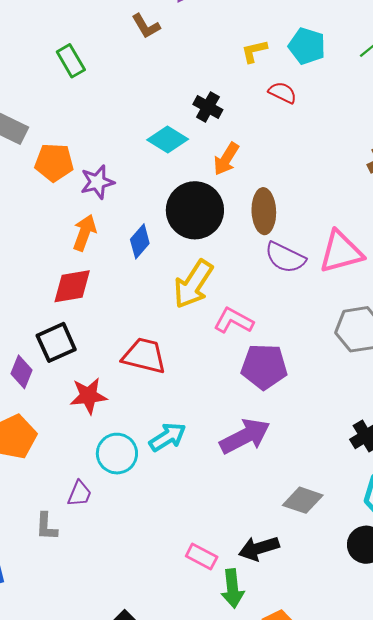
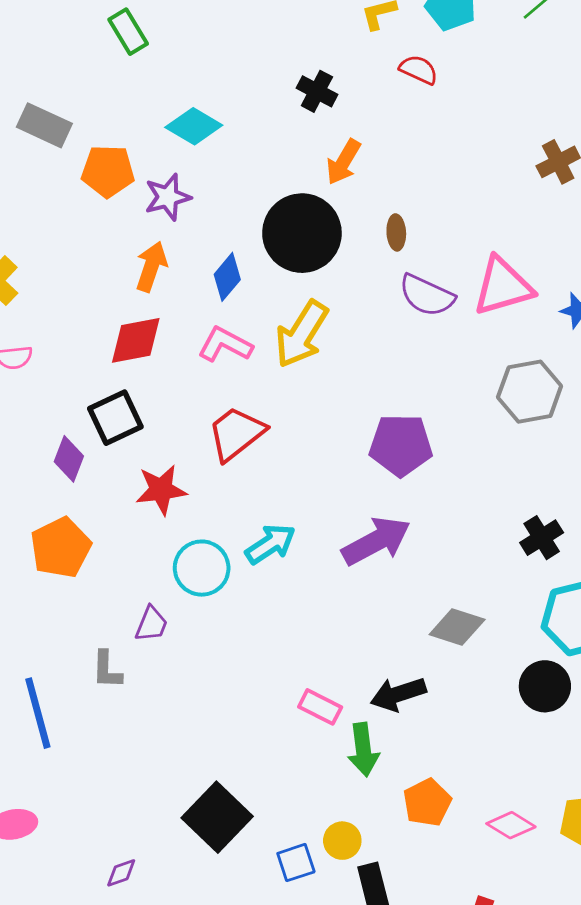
cyan diamond: (168, 140) -> (194, 126), moved
brown ellipse: (264, 211) -> (396, 232), size x0.6
pink L-shape: (234, 321) -> (225, 344), moved
red trapezoid: (144, 356) -> (236, 433), turned -51

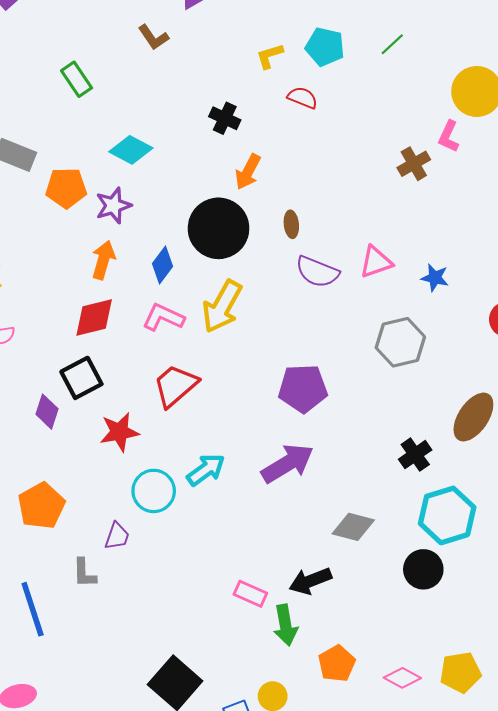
pink triangle: (503, 286) -> (376, 262), size x0.7
orange pentagon: (61, 548) -> (41, 506), moved

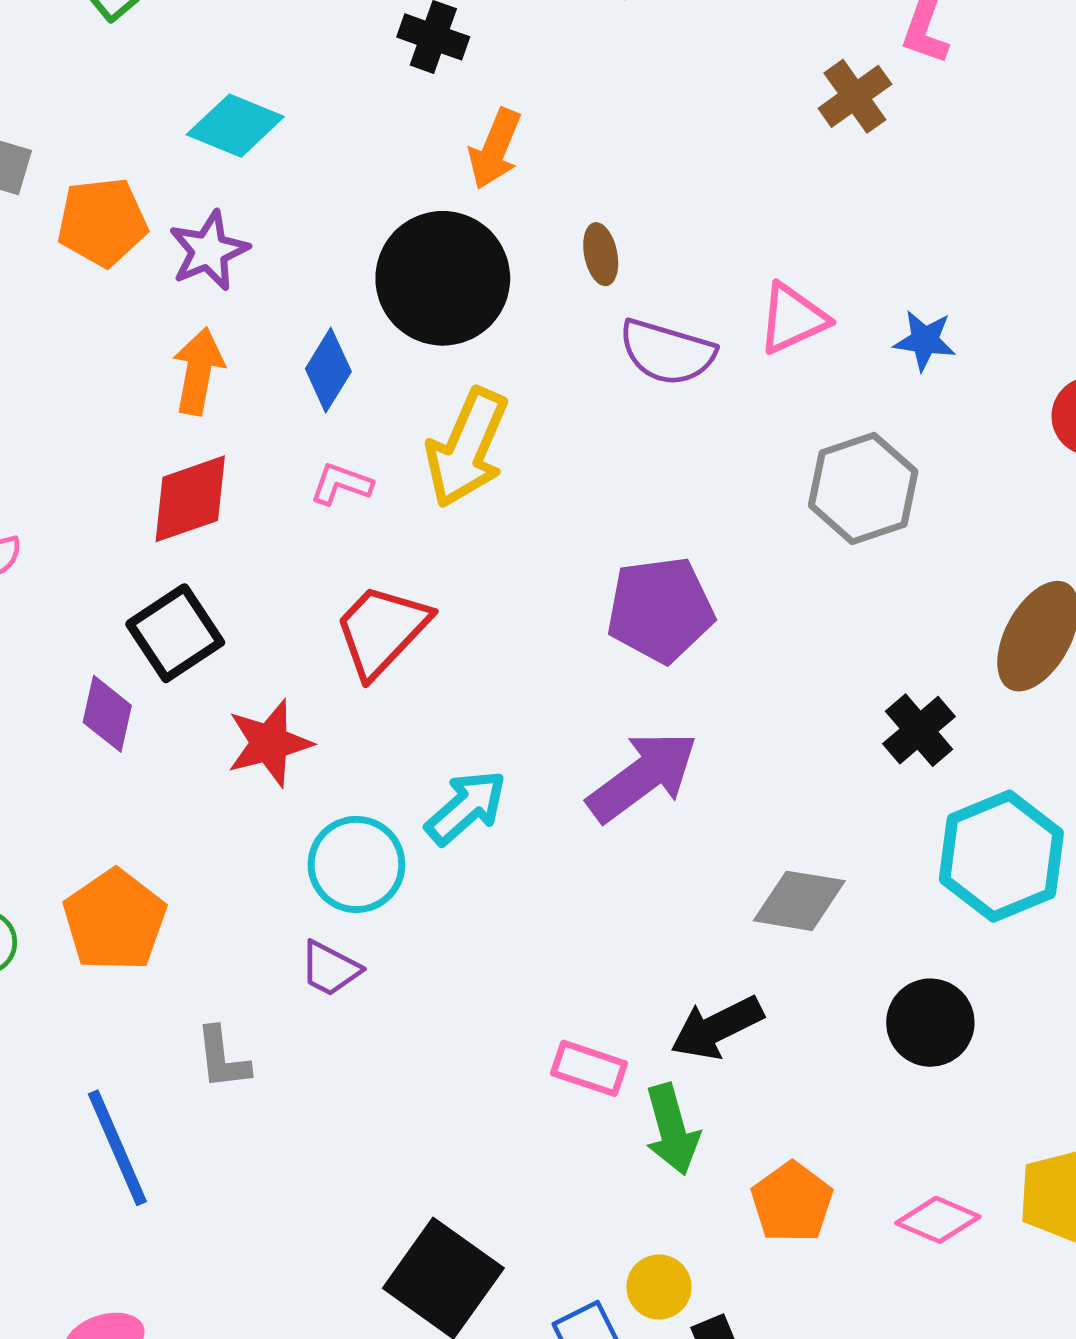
pink L-shape: (163, 317) -> (341, 484), size x0.7
purple trapezoid: (117, 536) -> (330, 969), moved, turned 104
black circle: (423, 569) -> (930, 1023), moved

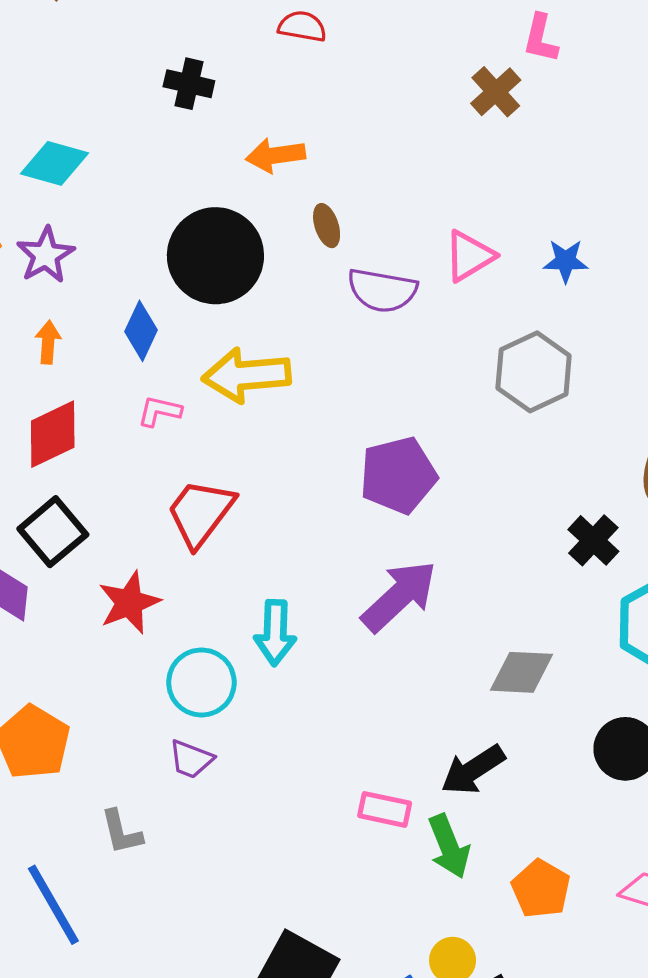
orange arrow: (495, 149) -> (275, 155), moved, turned 66
orange arrow: (198, 371) -> (48, 342), size x0.7
yellow arrow: (467, 448) -> (246, 375), turned 68
cyan arrow: (466, 807) -> (275, 633), turned 140

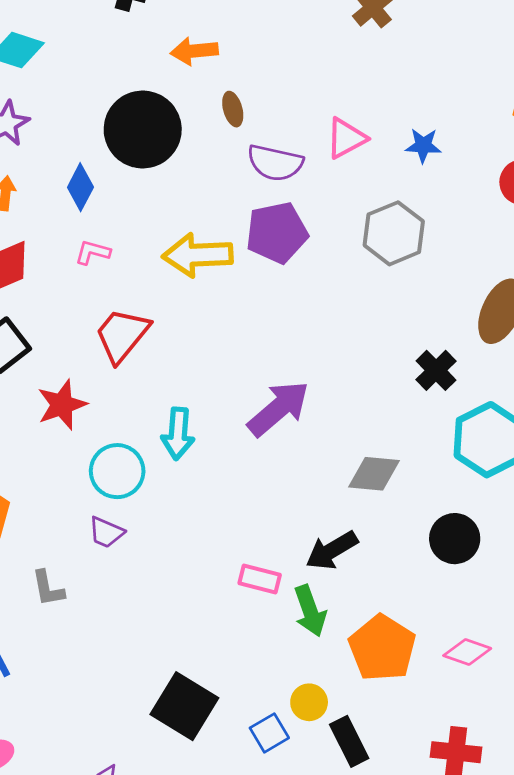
yellow arrow: (246, 375) -> (198, 255), moved
purple pentagon: (398, 475) -> (277, 233), moved
orange pentagon: (541, 889) -> (382, 648), size x1.4

